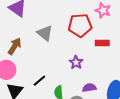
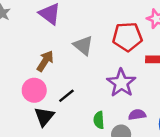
purple star: (76, 62) -> (121, 83), size x1.6
black line: (39, 81) -> (66, 96), moved

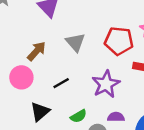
black line: (66, 96) -> (61, 83), moved
black triangle: (44, 117) -> (40, 112), moved
green semicircle: (99, 120) -> (79, 116), turned -126

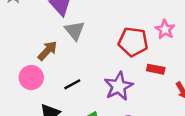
gray triangle: (75, 42) -> (75, 31), moved

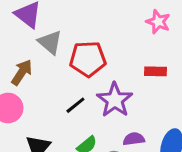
red pentagon: (133, 42) -> (88, 59), moved
black line: (72, 84) -> (75, 105), moved

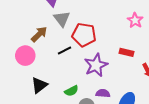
black line: (75, 105) -> (64, 51), moved

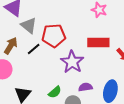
black line: (64, 51) -> (34, 49), moved
red rectangle: (127, 52) -> (98, 42), size x1.5

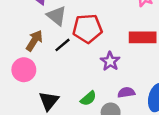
purple star: (72, 62) -> (110, 61), size x0.7

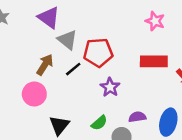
purple star: (110, 61) -> (110, 87), moved

